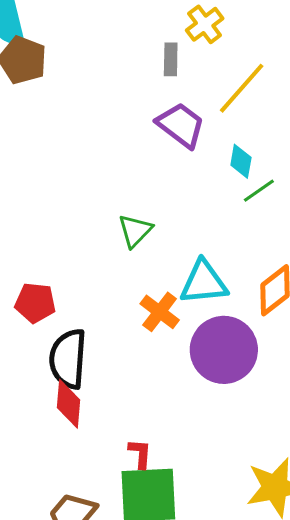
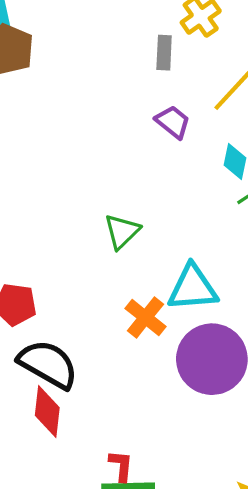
purple trapezoid: (181, 125) -> (173, 122), size x0.7
black semicircle: (68, 359) -> (48, 364), turned 114

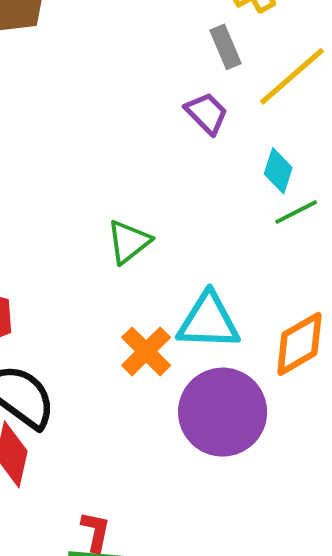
gray rectangle: (164, 53) -> (225, 47), moved, turned -32

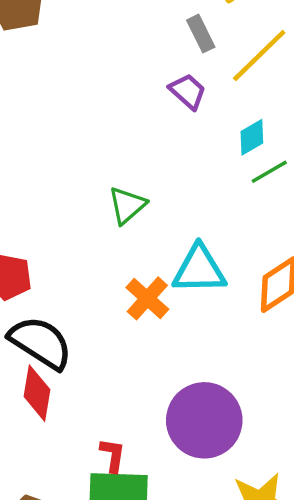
cyan diamond: (278, 171) -> (252, 137), turned 45
purple circle: (223, 412) -> (204, 420), moved

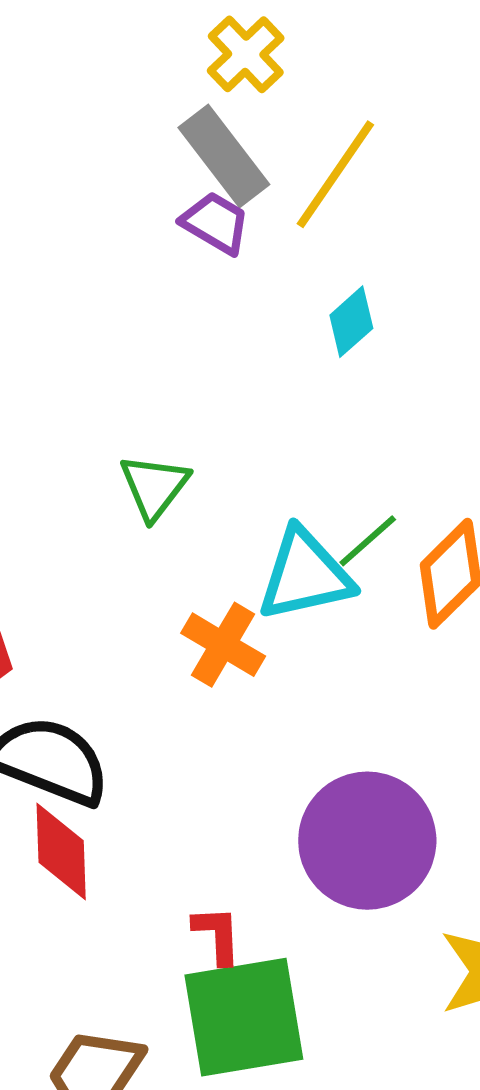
gray rectangle: (201, 34) -> (224, 156), size x1.5
purple trapezoid: (188, 91) -> (215, 223), moved
green line: (269, 172) -> (368, 541), moved

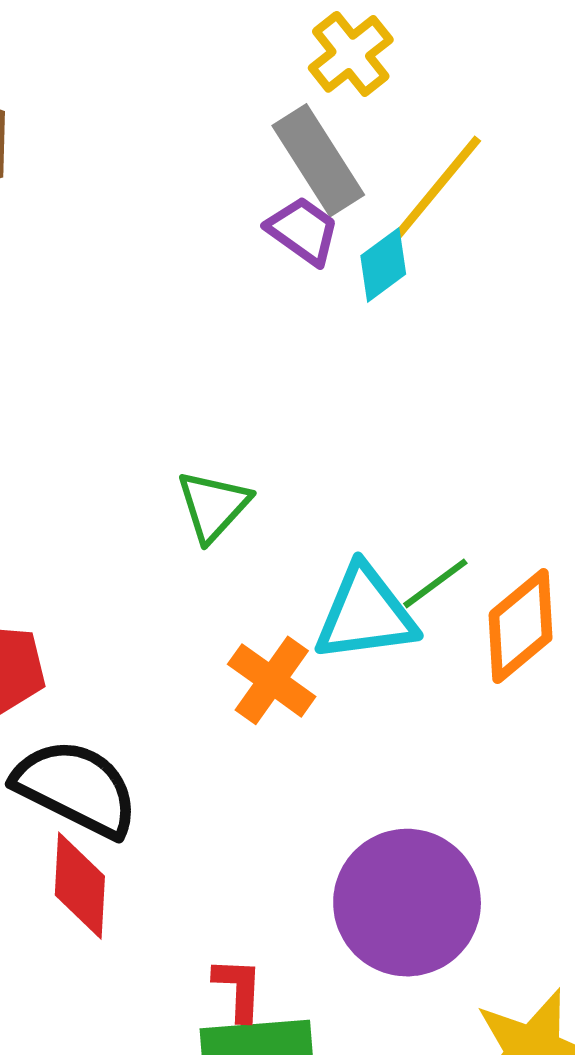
cyan diamond: (351, 322) -> (383, 265), moved

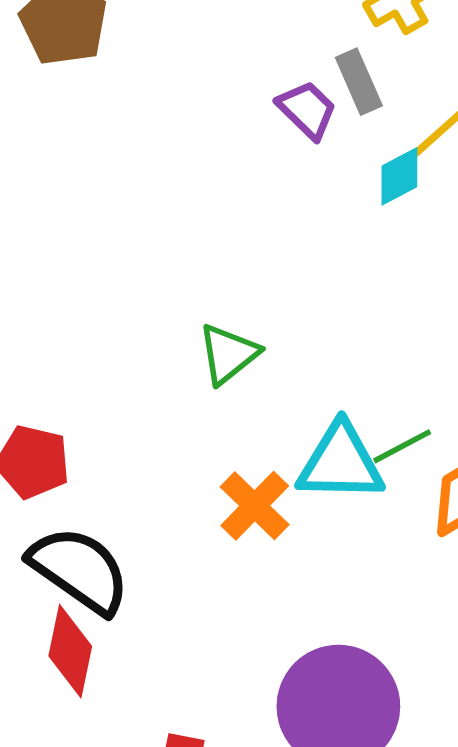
gray rectangle: (318, 160) -> (359, 82), size x0.7
purple trapezoid: (303, 231) -> (307, 110), moved

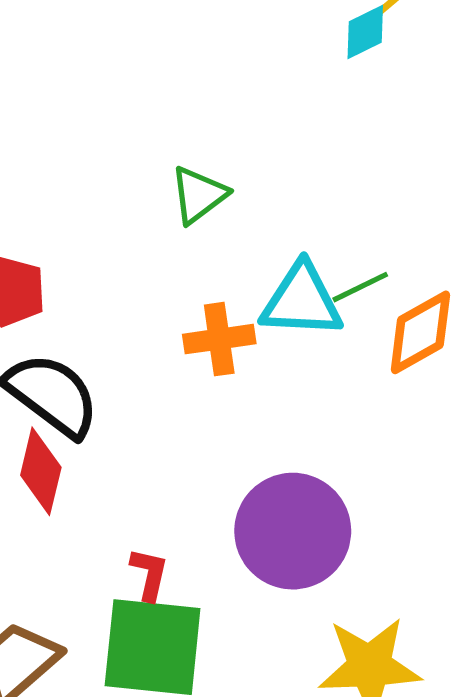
orange cross: (255, 506) -> (219, 339), turned 36

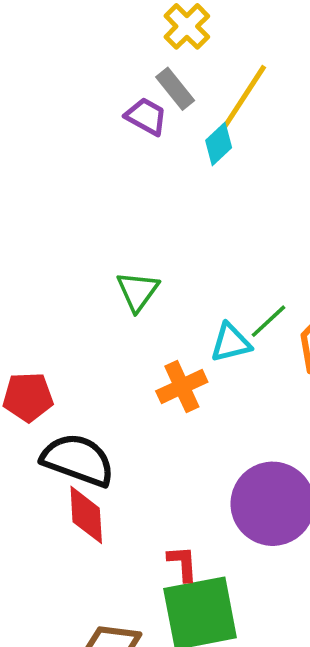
cyan triangle: (302, 301) -> (231, 343), size x0.7

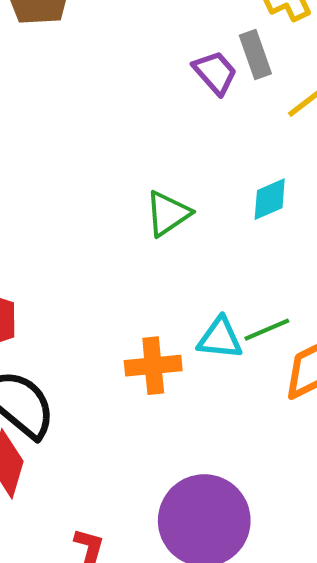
cyan diamond: (219, 144) -> (270, 199), moved
green triangle: (138, 291) -> (168, 214), moved

